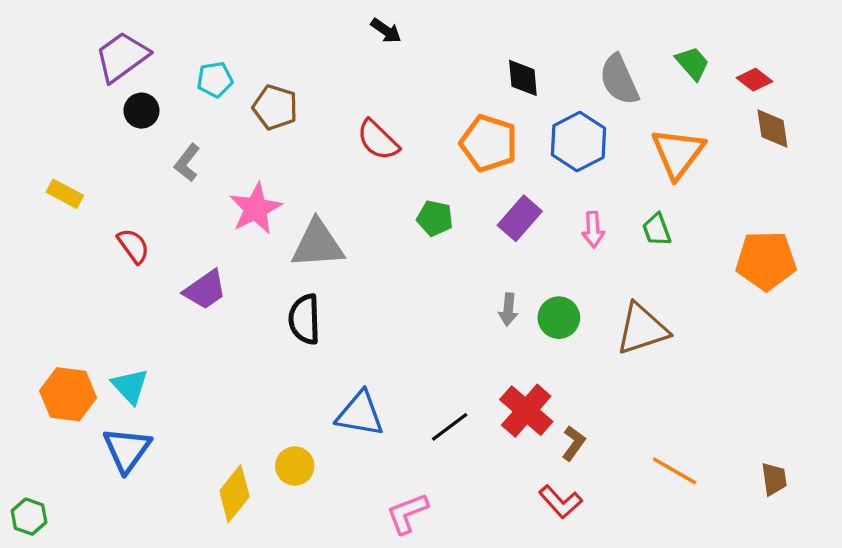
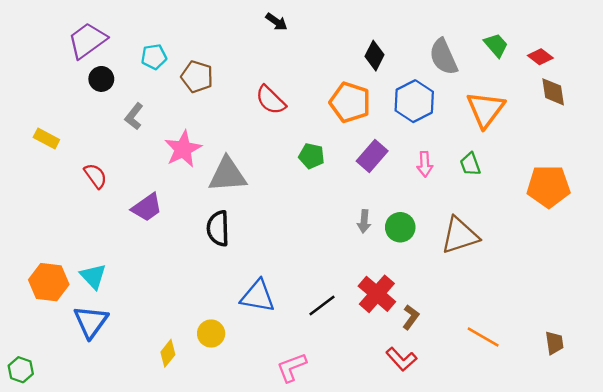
black diamond: (523, 78) -> (375, 56), turned 32
yellow diamond: (234, 494) -> (168, 353), size x0.7

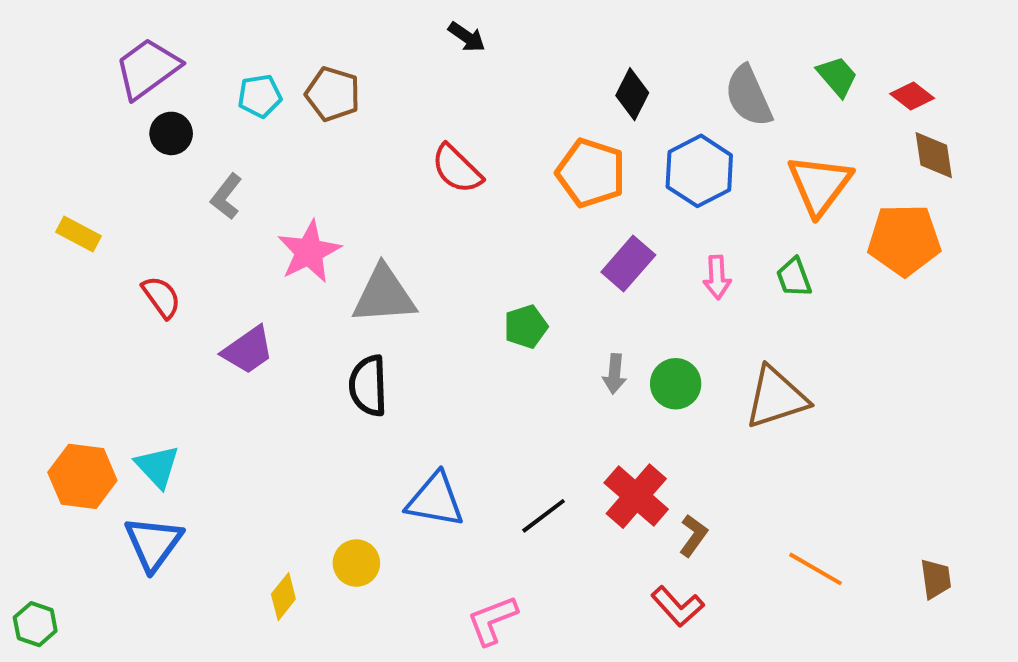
brown pentagon: (197, 77) -> (333, 94), moved
green pentagon: (311, 156) -> (526, 327), moved, turned -30
orange pentagon: (549, 186) -> (904, 240), moved

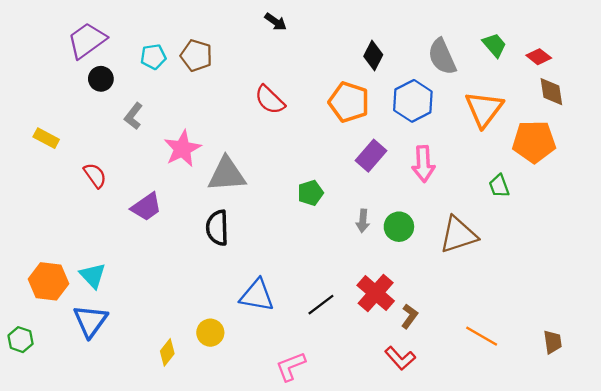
pink arrow: (717, 277) -> (423, 164), size x1.4
green trapezoid: (794, 277) -> (499, 186), moved
green hexagon: (35, 624) -> (21, 340), moved

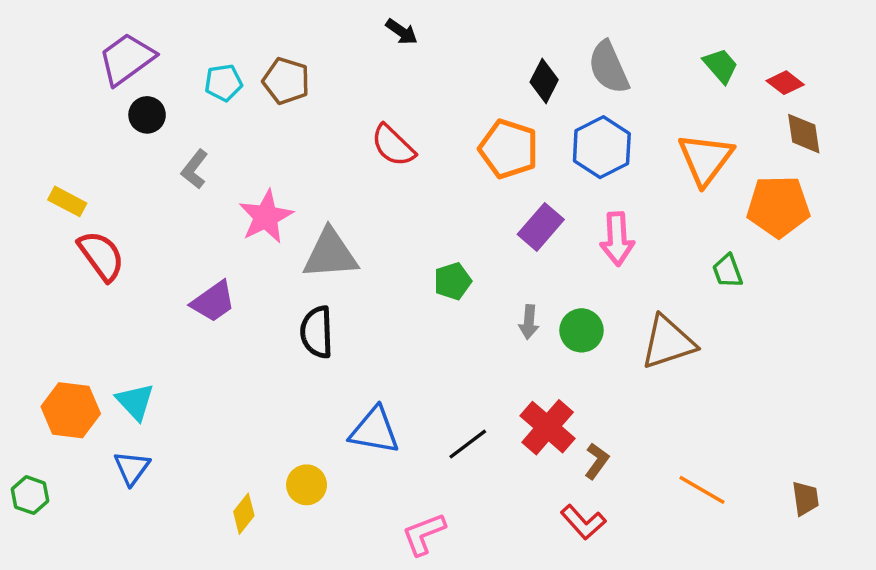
gray semicircle: (442, 57) -> (609, 67), moved
red semicircle: (95, 175) -> (101, 256), moved, size x1.4
blue triangle: (90, 321) -> (132, 468), size x0.7

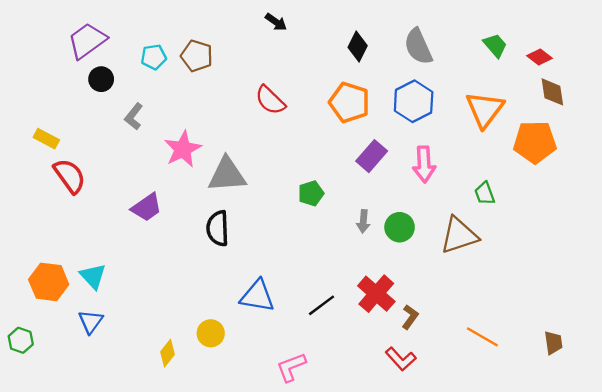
black diamond: (544, 81) -> (358, 46), moved
green trapezoid: (727, 271) -> (485, 193), moved

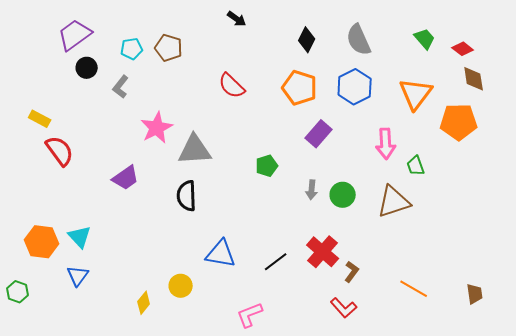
gray L-shape: (134, 116) -> (121, 87), moved
pink arrow: (424, 164) -> (386, 144), moved

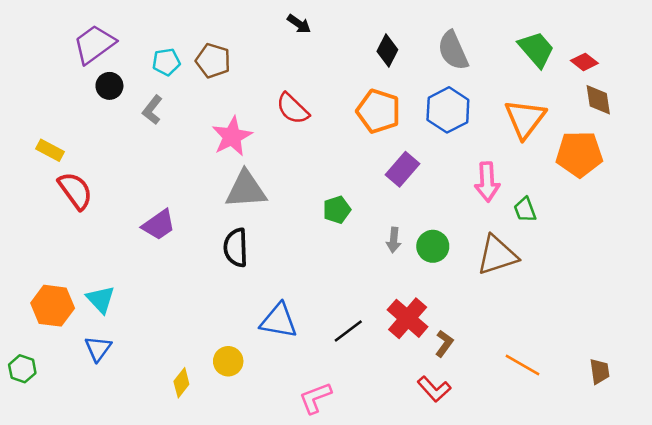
green trapezoid: (425, 39) -> (536, 49), size x1.4
pink star: (157, 128) -> (232, 136), moved

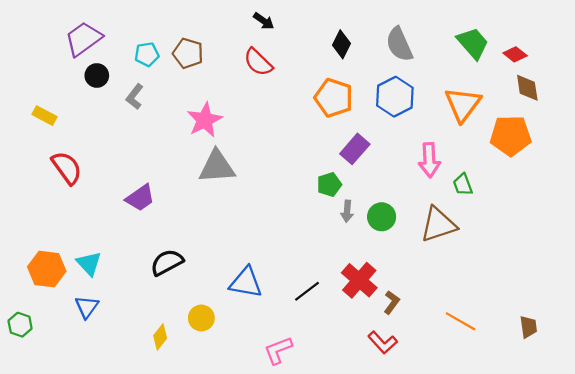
red semicircle: (293, 109) -> (258, 62), moved
yellow rectangle: (50, 150) -> (44, 116), moved
green pentagon: (337, 210) -> (329, 185), moved
black semicircle: (236, 248) -> (167, 262), moved, turned 64

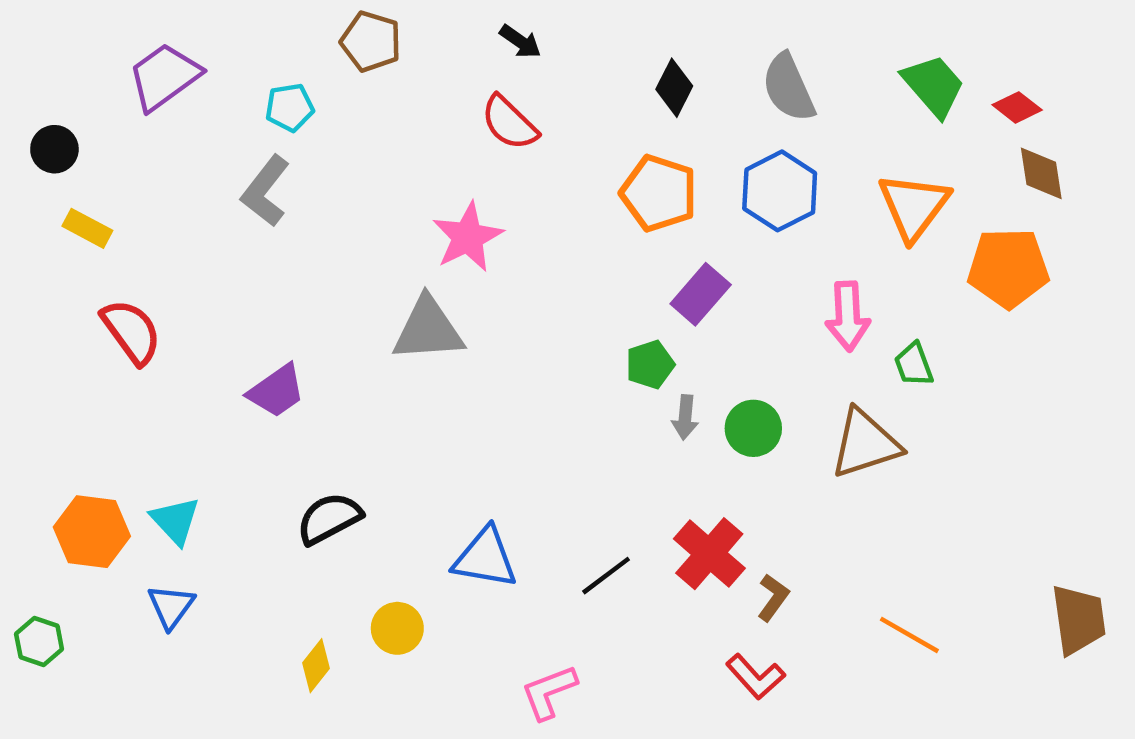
brown pentagon: (188, 53) -> (371, 42), moved
black circle: (97, 75) -> (54, 149), moved
gray L-shape: (135, 97) -> (265, 191), size x1.4
pink star: (205, 120) -> (468, 237), moved
brown trapezoid: (528, 327) -> (1079, 620), moved, size x1.6

